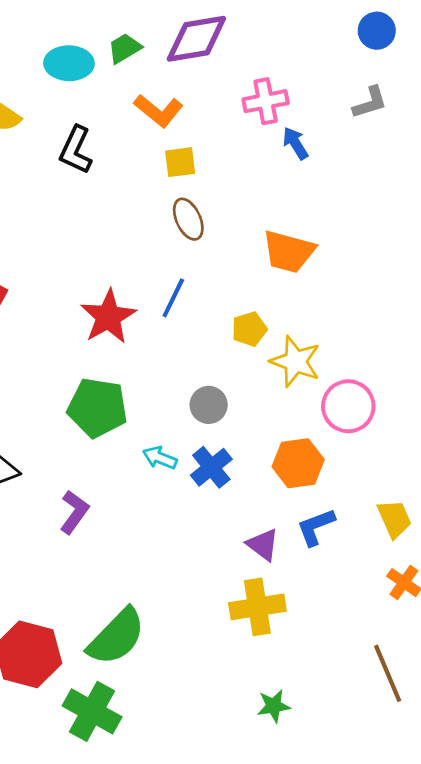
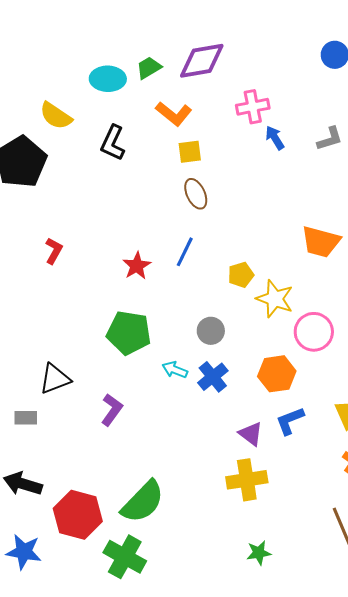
gray L-shape: (370, 103) -> (330, 139), moved
orange trapezoid: (289, 252) -> (321, 242), moved
red star: (108, 317) -> (137, 266), size x0.7

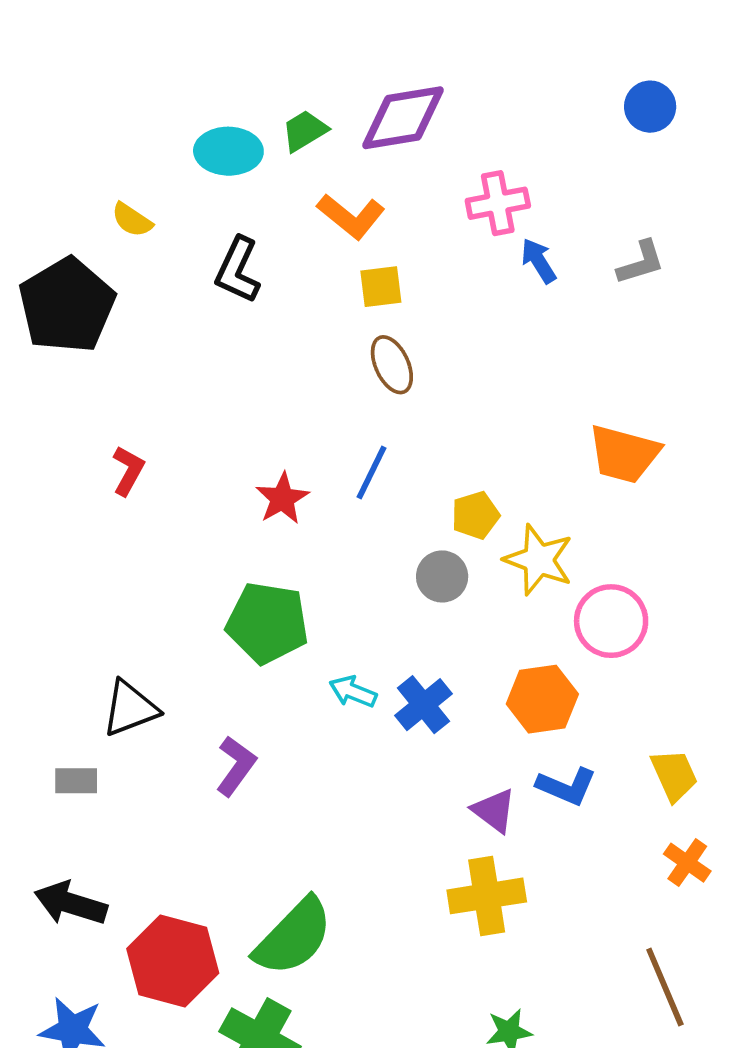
yellow semicircle: (56, 116) -> (132, 220), size x0.7
gray circle: (211, 331) -> (442, 576), moved
blue L-shape: (290, 421) -> (567, 786), turned -136

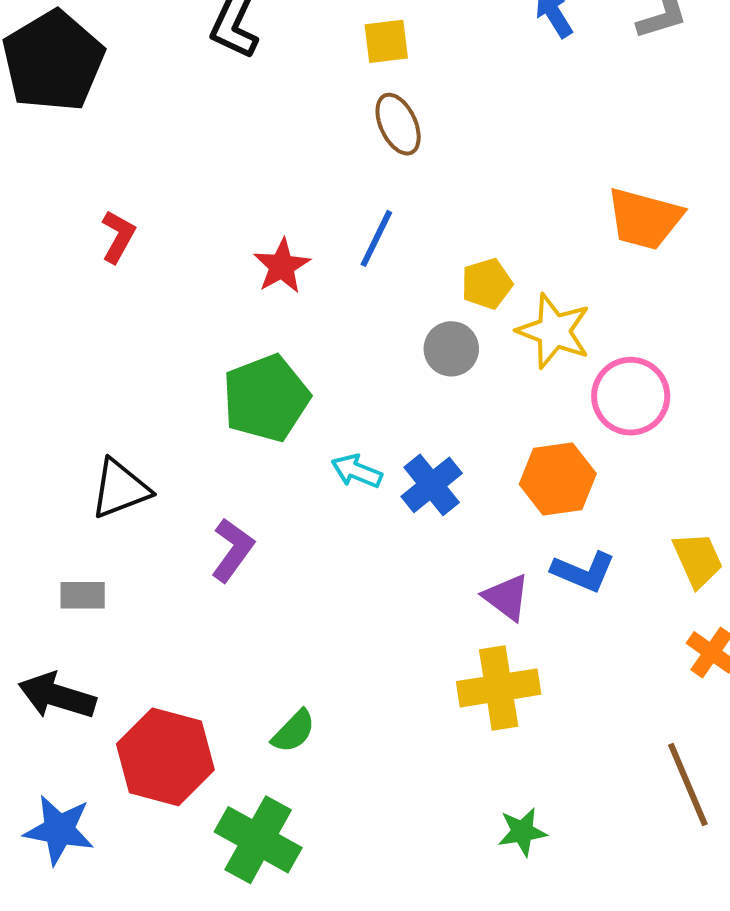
green pentagon: (267, 623) -> (266, 398), turned -30
gray rectangle: (76, 781) -> (83, 595), moved
green semicircle: (293, 937) -> (294, 731), size x0.5

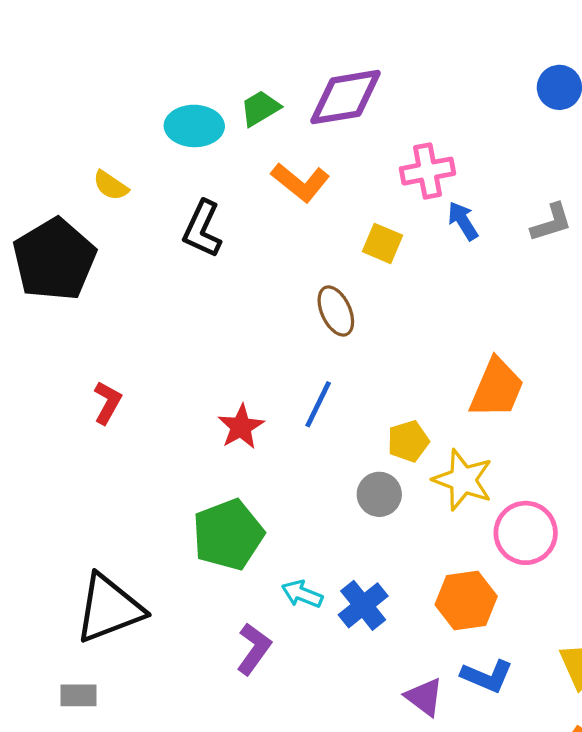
yellow square: (386, 41) -> (382, 243), moved, turned 30
orange trapezoid: (644, 219) -> (497, 388), moved, turned -82
black triangle: (120, 489) -> (109, 609), size x1.4
purple L-shape: (232, 550) -> (254, 649), moved

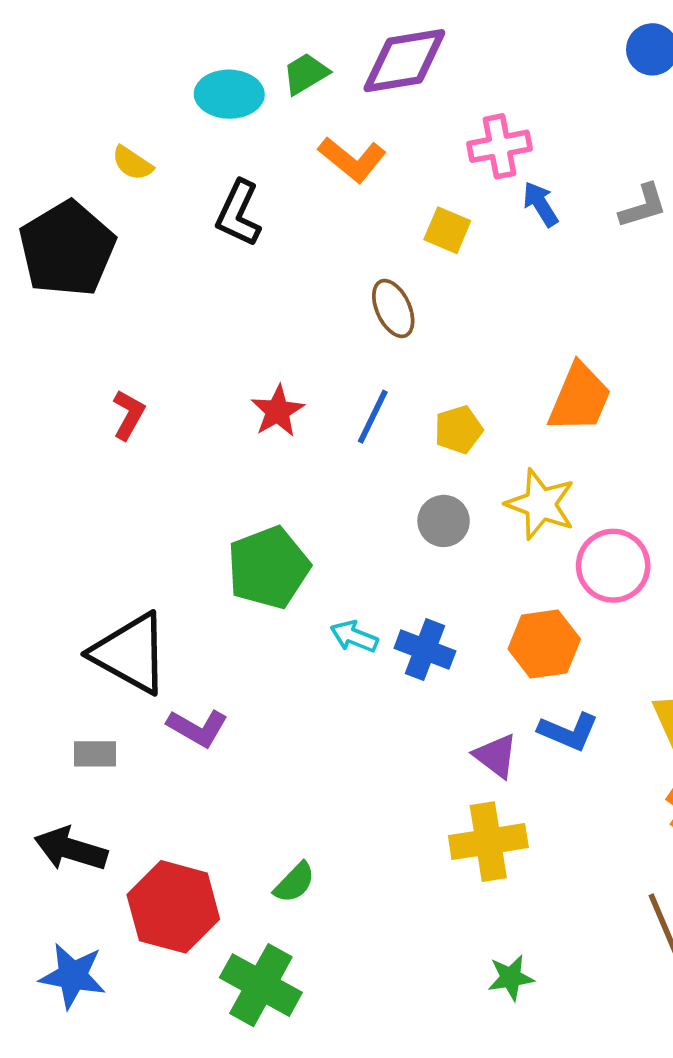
red star: (241, 427) -> (278, 411), moved
yellow pentagon: (408, 441) -> (458, 430), moved
blue cross: (363, 605) -> (425, 650), turned -30
black triangle: (109, 609) -> (130, 653), turned 50
purple L-shape: (254, 649) -> (198, 728), moved, turned 84

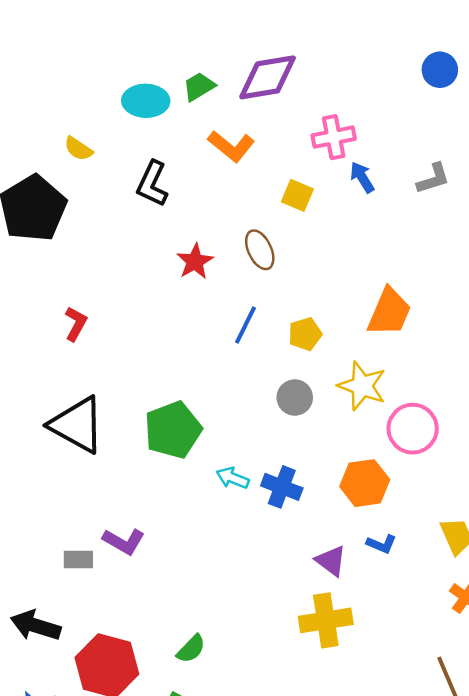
red star: (278, 411) -> (195, 261), moved
black triangle: (130, 653) -> (77, 425), moved
blue L-shape: (568, 732) -> (382, 544), size x0.7
gray rectangle: (95, 754) -> (78, 559), moved

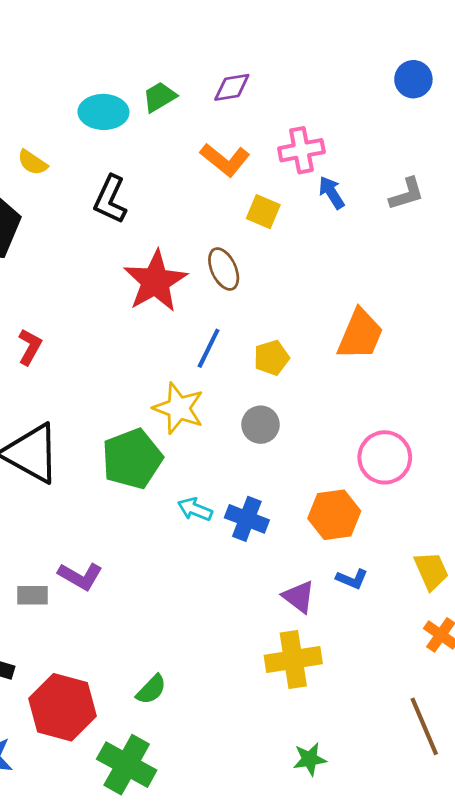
purple diamond: (268, 77) -> (232, 87), size x0.6
orange L-shape: (231, 146) -> (225, 160), moved
red star: (195, 261) -> (155, 281), size x1.6
yellow star: (362, 386) -> (179, 408), moved

